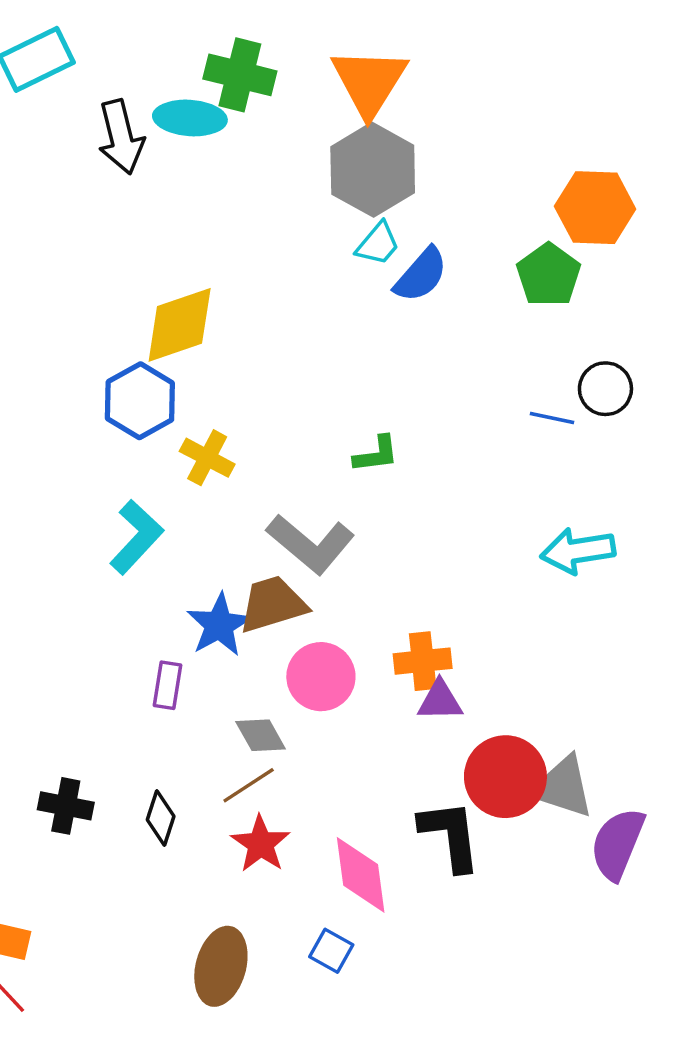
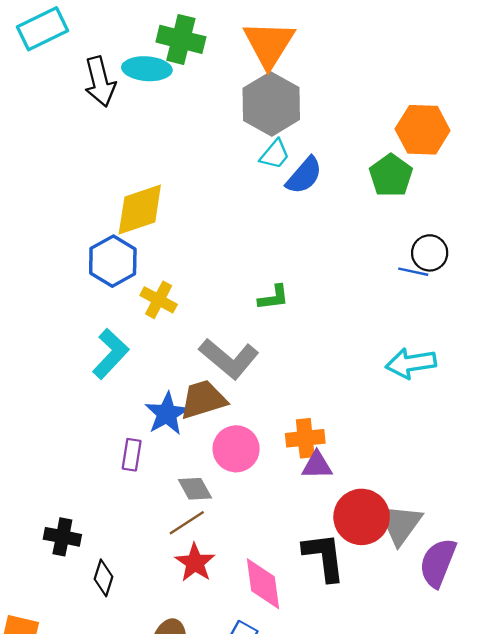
blue line: (552, 418) -> (413, 272), moved
gray triangle: (562, 787) -> (400, 524), turned 48
black diamond: (161, 818) -> (103, 578), moved

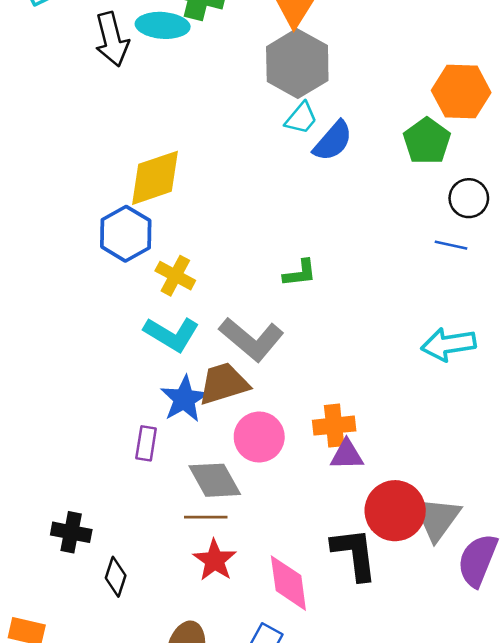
black circle: (430, 253) -> (469, 198), moved
cyan L-shape: (111, 354) -> (172, 334), moved, turned 78
gray diamond: (195, 489) -> (215, 480), size x1.4
brown line: (187, 523) -> (206, 517), turned 33

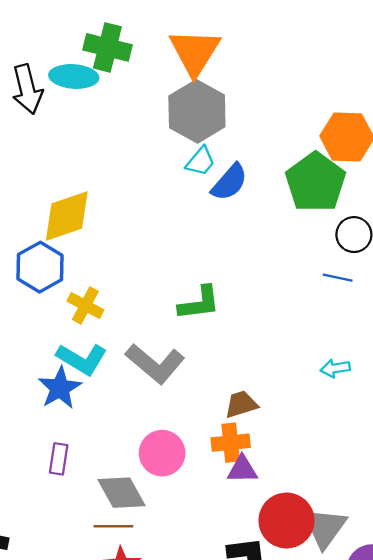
green pentagon: (427, 141) -> (316, 182), size x1.4
green L-shape: (300, 273) -> (199, 303), size x1.4
cyan arrow: (448, 344) -> (335, 368), size x0.6
brown trapezoid: (224, 384) -> (241, 404), moved, size x0.7
blue star: (184, 399) -> (60, 388), moved

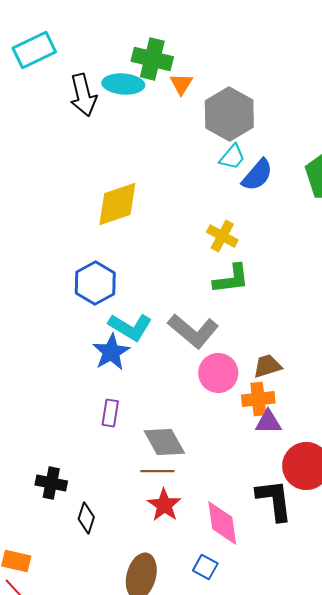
orange triangle: (195, 52) -> (181, 84), moved, size x0.5
blue hexagon: (40, 267) -> (95, 283), moved
yellow cross: (85, 305) -> (222, 236), moved
pink circle: (162, 453) -> (218, 373), moved

